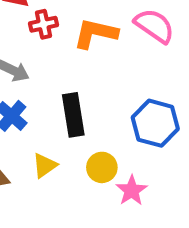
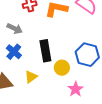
yellow circle: (102, 167) -> (62, 68), moved

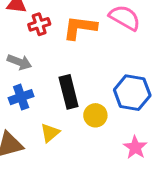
blue cross: (14, 52) -> (21, 97), turned 35
pink star: (76, 89) -> (135, 147), moved

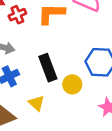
yellow triangle: (50, 133) -> (36, 103), turned -30

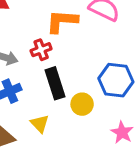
red cross: (17, 15) -> (41, 50), moved

